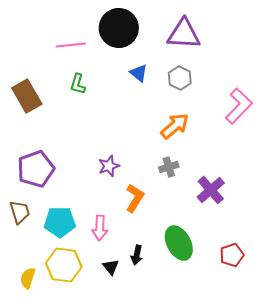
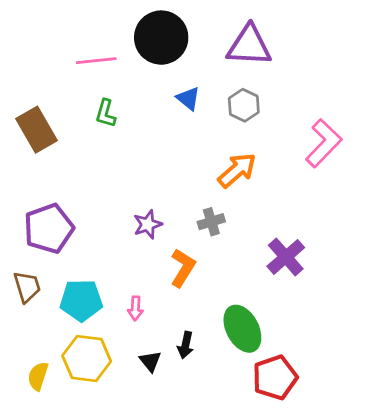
gray cross: (169, 167) -> (211, 222), moved
pink arrow: (100, 228) -> (135, 308), size x0.7
red pentagon: (232, 255) -> (275, 377), moved, size x1.4

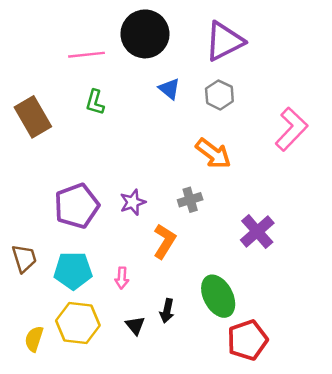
purple triangle: (249, 46) -> (224, 41), turned -30
orange arrow: (237, 170) -> (213, 153), turned 78
purple pentagon: (49, 228) -> (77, 206), moved

